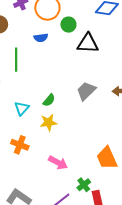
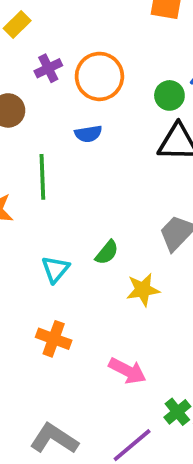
green circle: (68, 25) -> (169, 95), moved
yellow star: (48, 122) -> (143, 290), moved

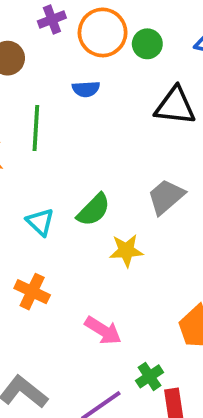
green circle: (169, 95) -> (147, 44), moved
green semicircle: (107, 252) -> (94, 210), size x1.4
cyan triangle: (55, 269) -> (40, 222), turned -32

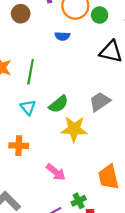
green line: (36, 128) -> (31, 72), moved
yellow star: (126, 251) -> (74, 129), size x1.4
orange cross: (32, 292) -> (19, 146), turned -30

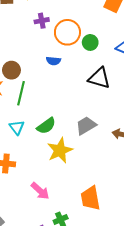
brown circle: (21, 14) -> (11, 70), moved
yellow star: (74, 129) -> (60, 150), turned -30

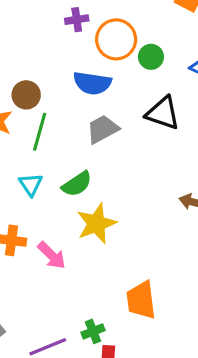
blue semicircle: (53, 61) -> (92, 83), size x1.6
gray trapezoid: (86, 126) -> (103, 129), moved
pink arrow: (40, 191) -> (52, 255), moved

